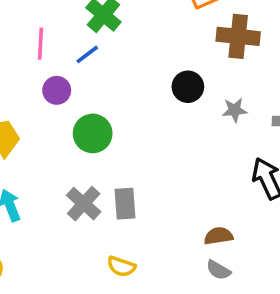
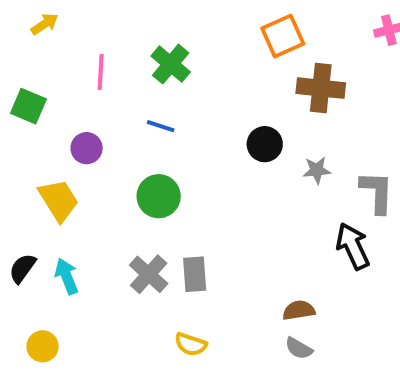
pink line: (41, 44) -> (101, 72), moved
blue line: (87, 54) -> (161, 126), moved, turned 55
purple circle: (57, 90) -> (87, 148), moved

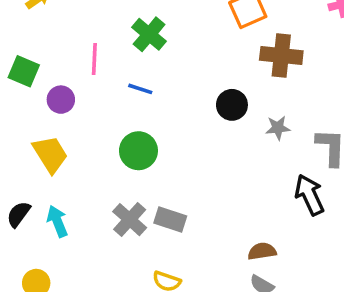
pink line: (101, 72) -> (94, 59), moved
purple circle: (87, 148) -> (61, 100), moved
gray rectangle: (195, 274) -> (170, 220), turned -68

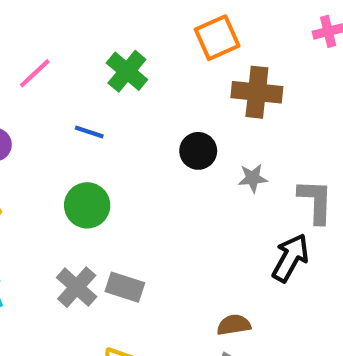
green cross: (149, 34) -> (127, 71), moved
pink line: (94, 59) -> (35, 73), moved, turned 44
black arrow: (310, 195) -> (290, 258), turned 54

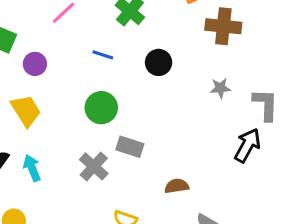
black circle: (198, 151) -> (159, 62), moved
gray rectangle: (125, 287) -> (130, 147), moved
brown semicircle: (234, 325) -> (177, 186), moved

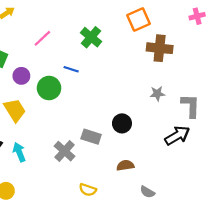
black circle: (159, 62) -> (122, 123), moved
green circle: (101, 108) -> (49, 88), moved
black arrow: (247, 145) -> (177, 136), turned 30

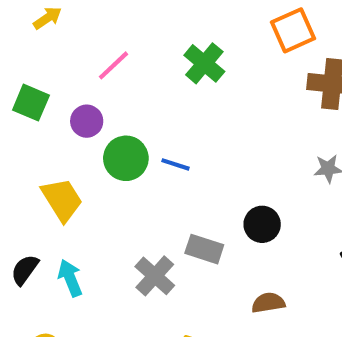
blue line: (71, 69) -> (175, 164), moved
purple circle: (21, 76) -> (87, 121), moved

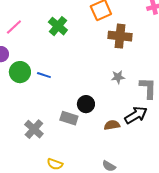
gray rectangle: (204, 249) -> (69, 118), moved
brown semicircle: (268, 303) -> (112, 125), moved

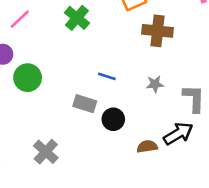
blue line: (44, 75) -> (107, 76), moved
gray rectangle: (69, 118) -> (85, 104), moved

